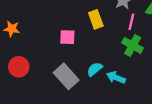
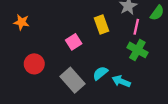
orange star: (12, 29) -> (21, 22), moved
pink square: (67, 37) -> (74, 42), turned -35
red circle: (19, 67) -> (34, 64), moved

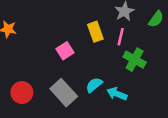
pink line: (136, 27) -> (121, 37), moved
red circle: (34, 64) -> (22, 93), moved

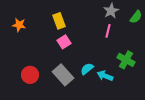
yellow rectangle: (95, 32) -> (59, 21), moved
green cross: (135, 60) -> (126, 60), moved

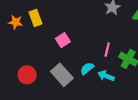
yellow rectangle: (59, 21) -> (36, 18), moved
pink line: (108, 31) -> (107, 50), moved

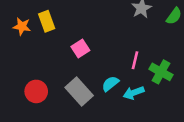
cyan arrow: (106, 76) -> (134, 93), turned -42

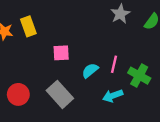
pink square: (80, 49) -> (61, 53), turned 30
cyan semicircle: (110, 84) -> (90, 71), moved

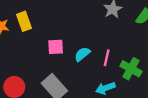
cyan semicircle: (90, 71) -> (82, 54), moved

